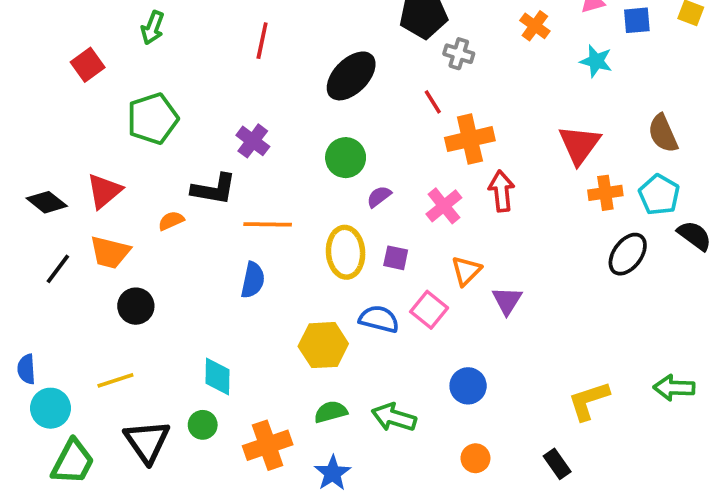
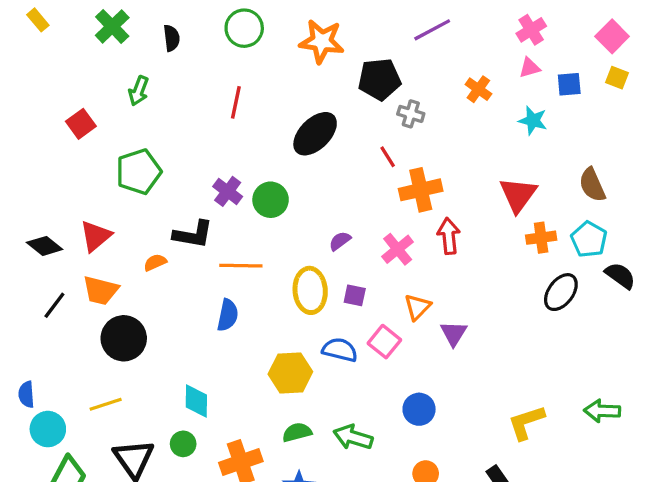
green circle: (346, 158) -> (271, 200), moved
black circle: (136, 306) -> (124, 338), size x1.4

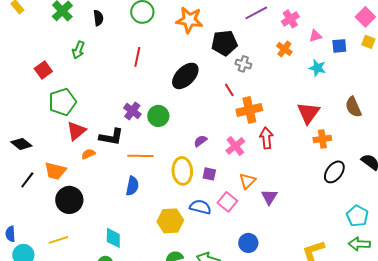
pink cross: (531, 30) -> (290, 19), moved
green pentagon: (139, 172) -> (62, 102), moved
red triangle: (96, 236) -> (76, 131), moved
cyan pentagon: (589, 239) -> (357, 216), moved

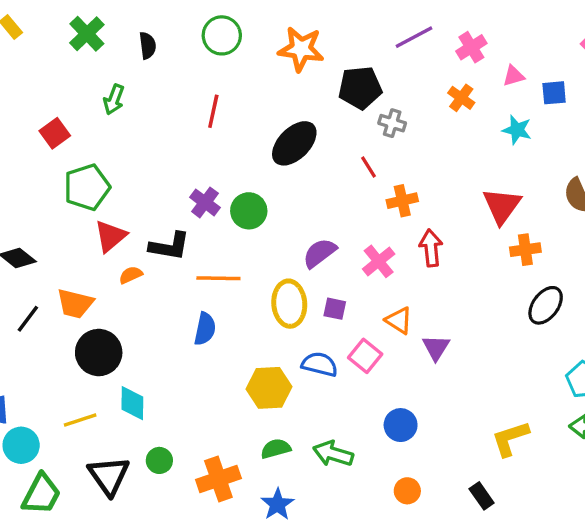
orange cross: (249, 110) -> (402, 201), size x0.7
purple semicircle: (200, 141) -> (320, 253), size x1.5
orange triangle: (247, 181) -> (399, 320), turned -42
cyan diamond: (113, 238) -> (132, 403), moved

